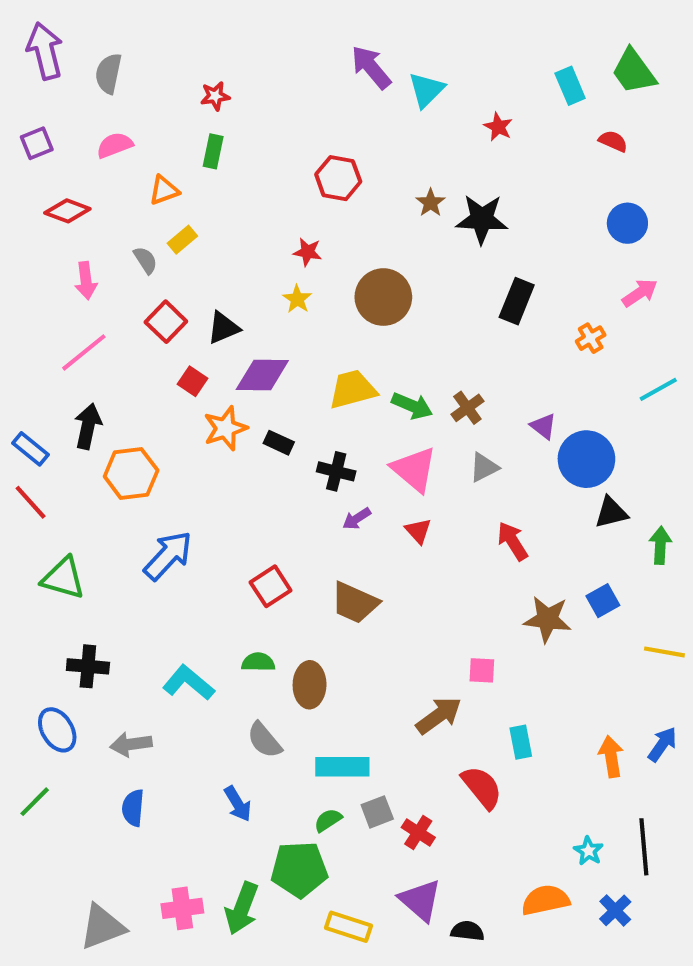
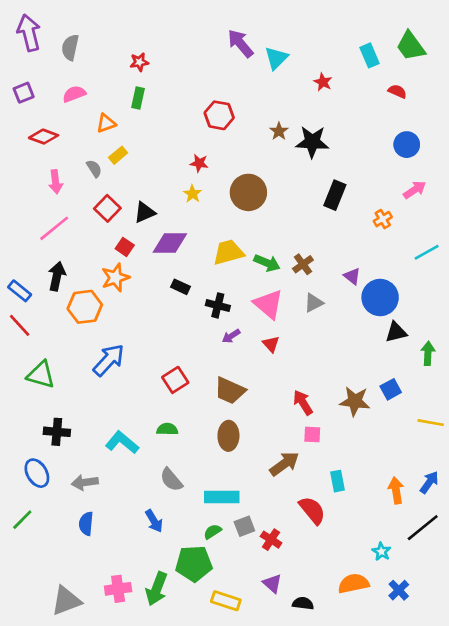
orange star: (225, 428) -> (115, 278), moved
red arrow: (513, 541) -> (303, 403), moved
brown ellipse: (310, 685) -> (228, 436), moved
black line: (644, 847) -> (423, 528), moved, turned 56
purple triangle: (420, 900) -> (272, 583), size x0.7

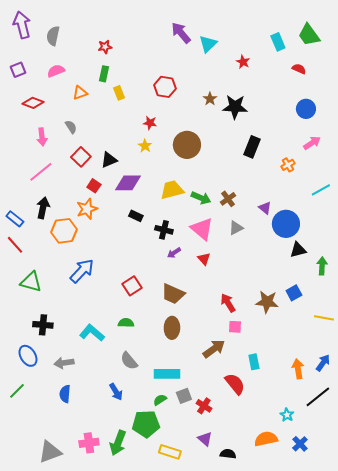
yellow rectangle: (118, 155) -> (119, 93), moved, turned -72

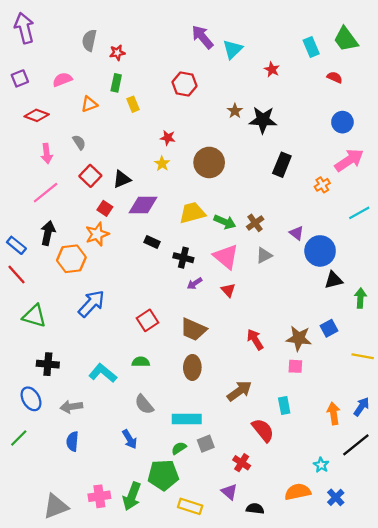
gray semicircle: (53, 36) -> (89, 40), moved
red hexagon: (165, 87) -> (184, 84), moved
pink arrow: (312, 143) -> (349, 160), size x1.5
pink square: (235, 327) -> (295, 366), moved
red cross: (204, 406) -> (242, 463), moved

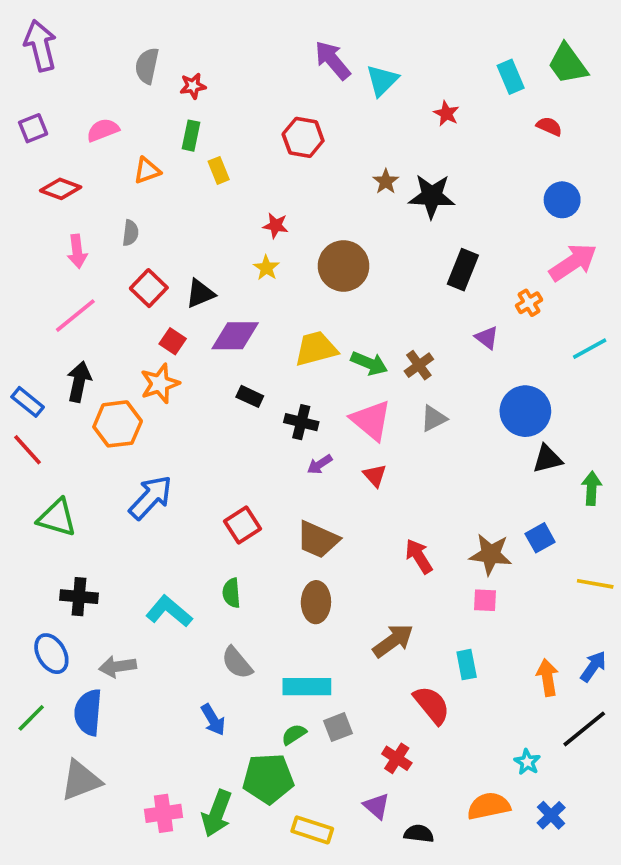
gray semicircle: (79, 142) -> (130, 233), turned 40
purple triangle: (297, 233) -> (487, 338), moved
green semicircle: (141, 362) -> (231, 593), turned -96
blue semicircle: (72, 441) -> (88, 712), moved, size x1.4
gray triangle: (56, 506) -> (81, 780), moved

